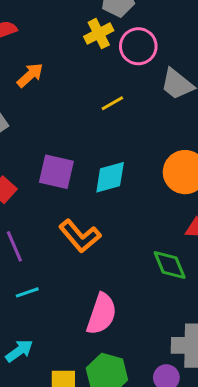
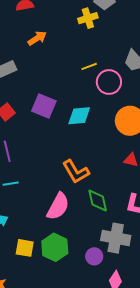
pink circle: (138, 46) -> (109, 82), moved
orange L-shape: (80, 236) -> (76, 172), moved
green diamond: (170, 265) -> (98, 200), moved

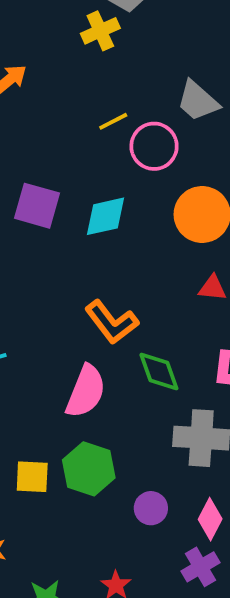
purple circle: (94, 256) -> (151, 508), moved

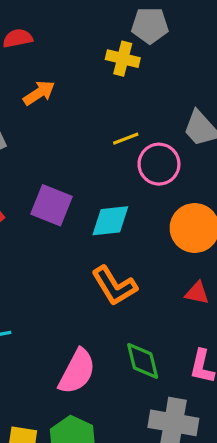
yellow cross: (100, 31) -> (123, 59), turned 32
orange L-shape: (112, 322) -> (114, 286), moved

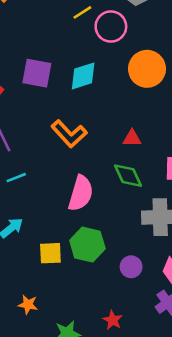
orange L-shape: (114, 286) -> (69, 134), moved
red triangle: (197, 293) -> (132, 138), moved

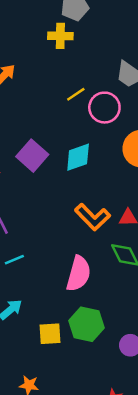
purple square: (37, 73) -> (32, 156), turned 32
orange L-shape: (69, 134) -> (92, 217), moved

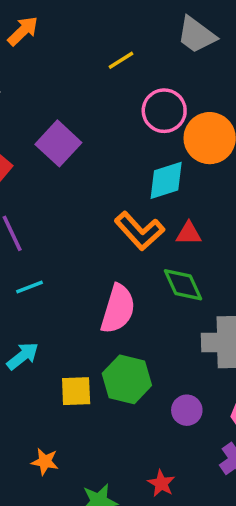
pink circle: (104, 108) -> (164, 111), moved
cyan diamond: (78, 157) -> (166, 180), moved

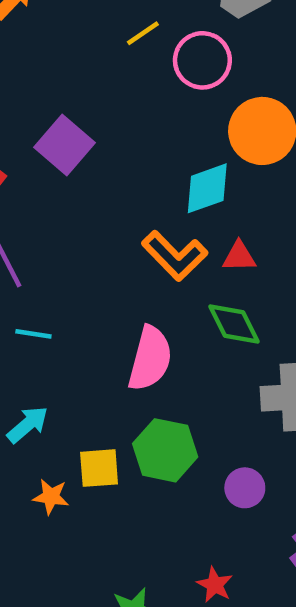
pink circle: (164, 111) -> (202, 60), moved
cyan line: (29, 287) -> (33, 334), turned 32
orange star: (45, 462) -> (51, 497), moved

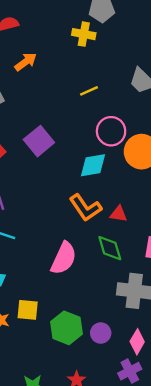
pink circle: (202, 60) -> (111, 131), moved
cyan diamond: (207, 188) -> (93, 165), moved
green hexagon: (165, 450) -> (66, 328), moved

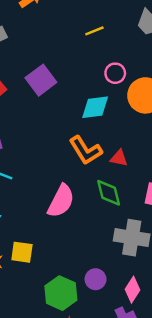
pink circle: (111, 131) -> (115, 73), size x0.7
green hexagon: (66, 328) -> (61, 293), moved

